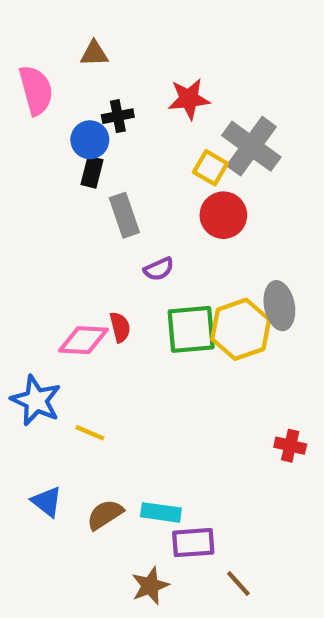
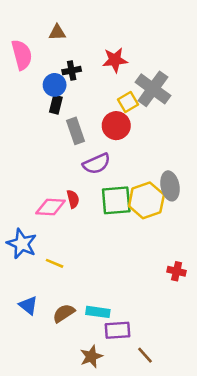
yellow square: (210, 168) -> (128, 102), turned 30
red circle: (223, 215) -> (116, 126), moved
purple semicircle: (159, 269) -> (97, 164), size x1.5

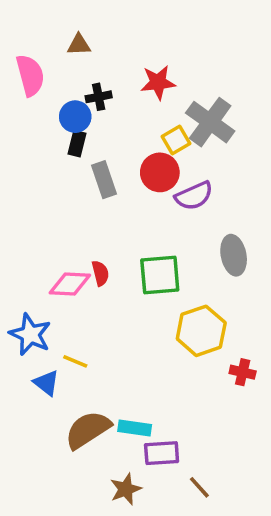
purple semicircle: (97, 164) -> (194, 196), moved
yellow hexagon: (146, 200) -> (201, 331), moved
blue triangle: (28, 305) -> (46, 383), moved
brown semicircle: (64, 313) -> (88, 430), size x1.5

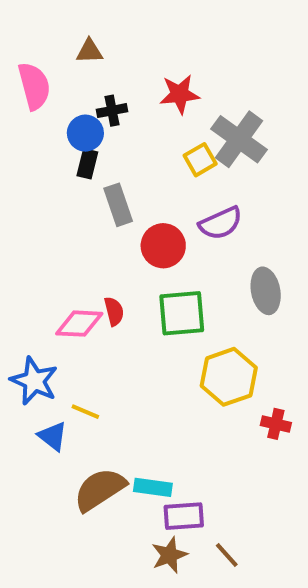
red circle: (160, 172) -> (163, 246), moved
brown star: (126, 489) -> (169, 555), moved

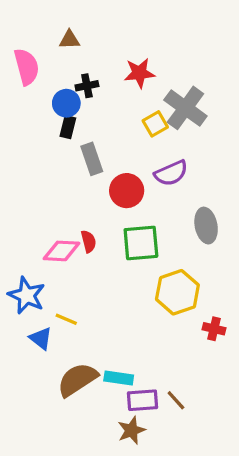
brown line: (227, 555) -> (176, 400), moved

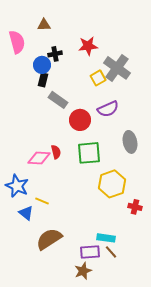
gray rectangle: (92, 159) -> (58, 100), turned -36
cyan rectangle: (119, 378) -> (106, 238), moved

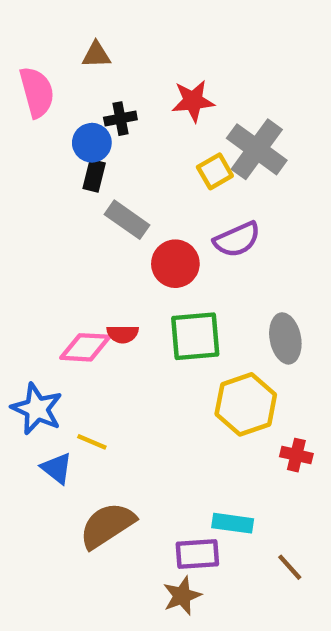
gray ellipse: (130, 142) -> (285, 338), moved
red semicircle: (56, 152) -> (123, 334), turned 104
brown line: (111, 252) -> (290, 567), moved

